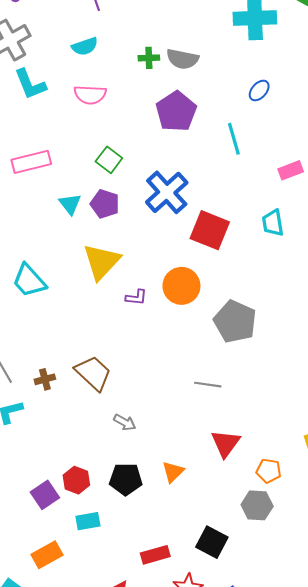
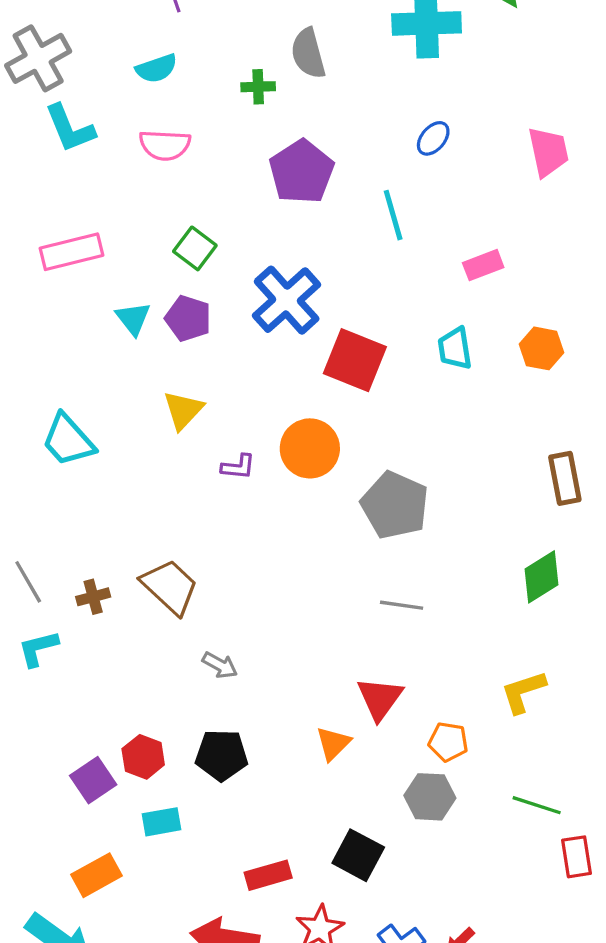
gray semicircle: (182, 59) -> (308, 53), moved, turned 64
yellow triangle: (102, 262) -> (183, 410), size x0.7
gray line: (208, 385) -> (402, 605), moved
orange triangle: (173, 472) -> (333, 743), moved

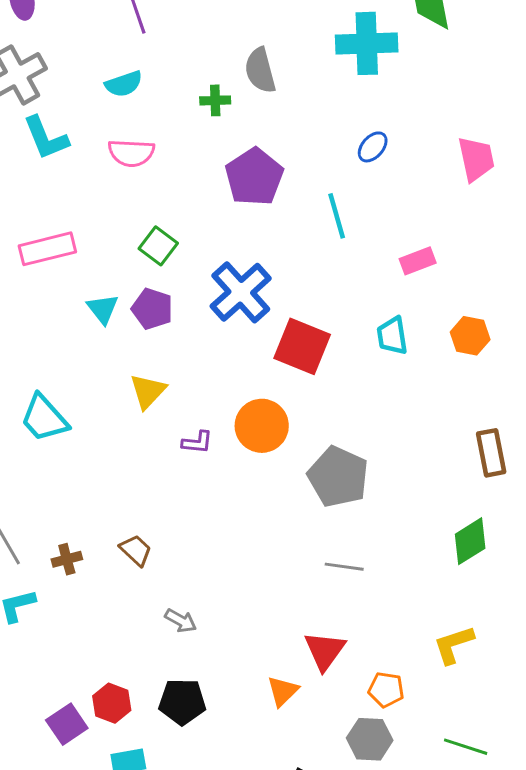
brown trapezoid: (170, 587) -> (136, 550), size x0.6

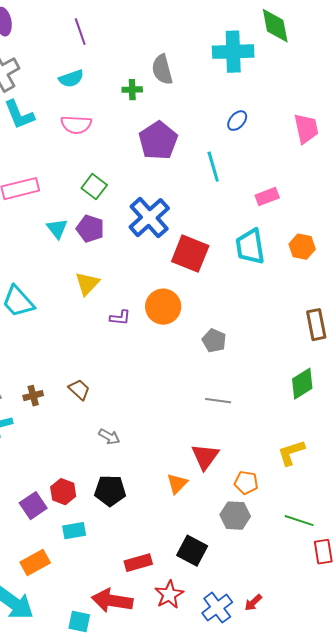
cyan trapezoid: (392, 336) -> (250, 247), size x1.4
gray pentagon: (338, 477) -> (214, 341), size x0.6

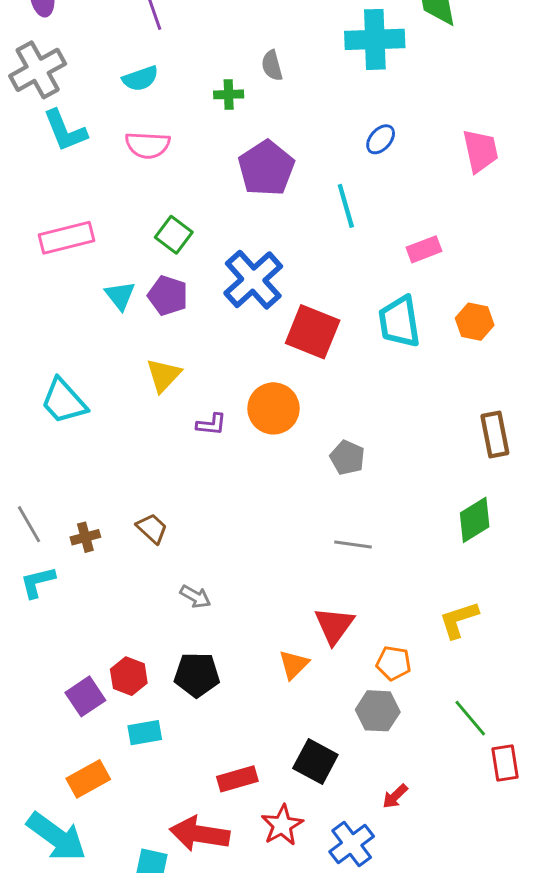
gray semicircle: (162, 70) -> (272, 66), size x0.7
green line: (299, 521) -> (470, 718), turned 32
red arrow: (253, 603) -> (395, 796), moved

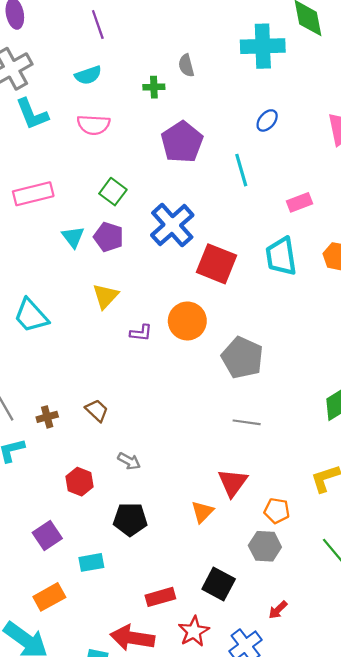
gray pentagon: (347, 458) -> (242, 358), size x1.6
red hexagon: (129, 676) -> (80, 482), moved

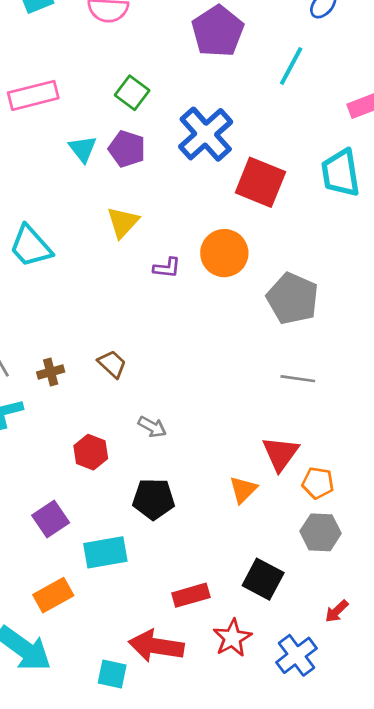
cyan line: (241, 170) -> (291, 66), turned 44
orange pentagon: (277, 511) -> (318, 483), moved
cyan rectangle: (91, 562) -> (105, 552), size x1.4

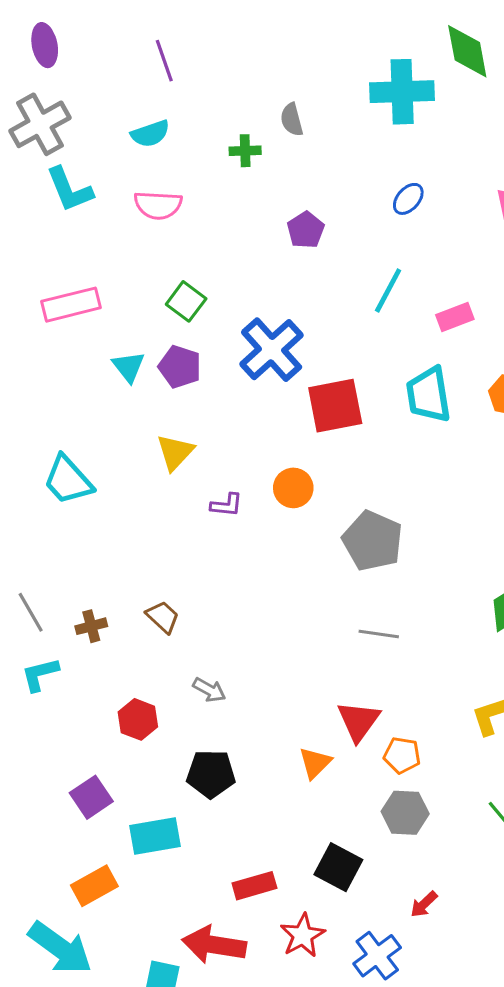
purple pentagon: (218, 31) -> (306, 230), moved, size x0.6
cyan line: (291, 66) -> (388, 291), moved
red square: (260, 182) -> (335, 406), turned -33
orange circle: (224, 253) -> (293, 488), size x0.7

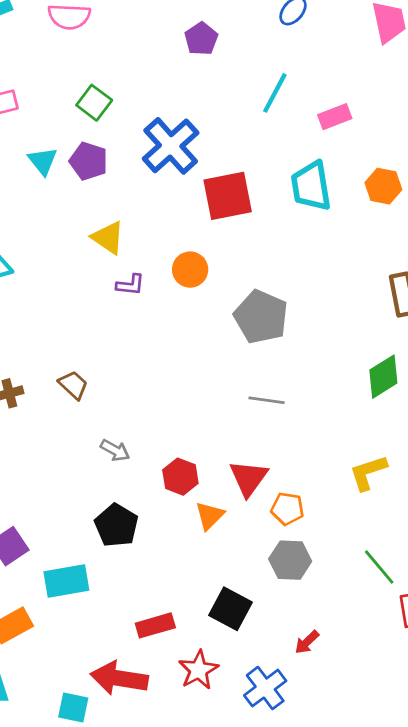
yellow triangle: (175, 452) -> (108, 238), moved, turned -39
red hexagon: (138, 719) -> (180, 477), moved
black pentagon: (211, 774) -> (116, 525), turned 30

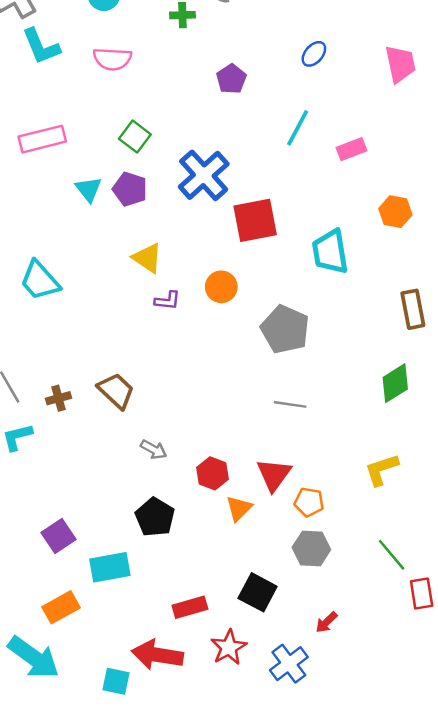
cyan trapezoid: (311, 186) -> (330, 252), moved
brown trapezoid: (73, 385) -> (116, 391), size x1.4

